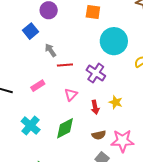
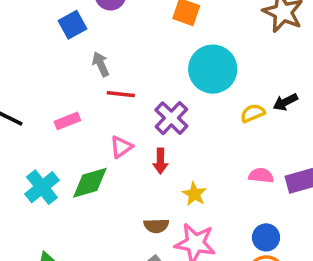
yellow star: (116, 102) -> (194, 194), moved
red arrow: (95, 107) -> (160, 161), moved
green diamond: (65, 128) -> (90, 183), moved

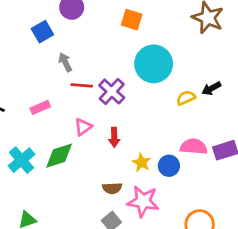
purple cross: (171, 118) -> (112, 91), moved
pink semicircle: (261, 175) -> (194, 147), size x1.4
blue circle: (266, 237) -> (169, 166), moved

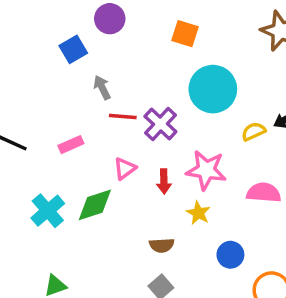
blue circle: (169, 166) -> (230, 255), moved
pink star: (143, 201) -> (206, 170), moved

